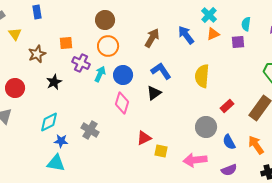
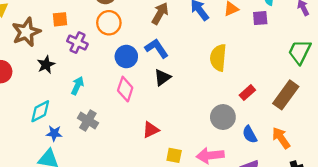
brown star: (37, 54) -> (26, 32), size x1.4
blue L-shape: (161, 71) -> (157, 48), moved
cyan arrow: (100, 74) -> (77, 86), moved
yellow square: (161, 151) -> (174, 155), moved

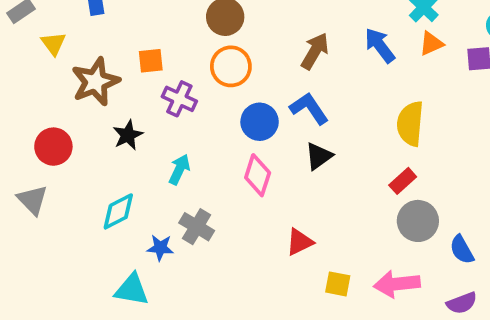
red rectangle: (247, 93) -> (403, 181), moved
blue star: (54, 133) -> (160, 248), moved

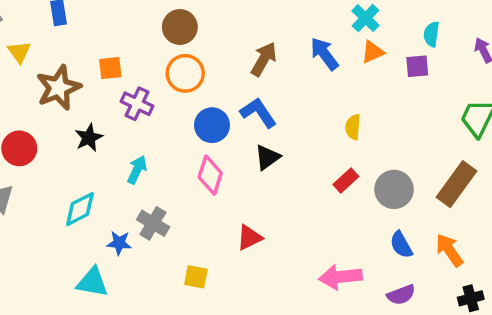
yellow semicircle: (410, 124) -> (353, 127), size x0.6
gray circle: (418, 221) -> (394, 189), moved
yellow square: (338, 284) -> (196, 277), moved

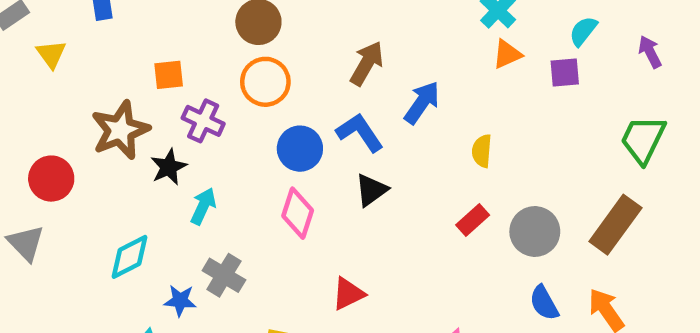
cyan semicircle: (432, 34) -> (583, 31), turned 30
blue arrow: (324, 54) -> (422, 103), moved, turned 72
brown star: (58, 88) -> (120, 130), moved
black star: (89, 138) -> (169, 167), moved

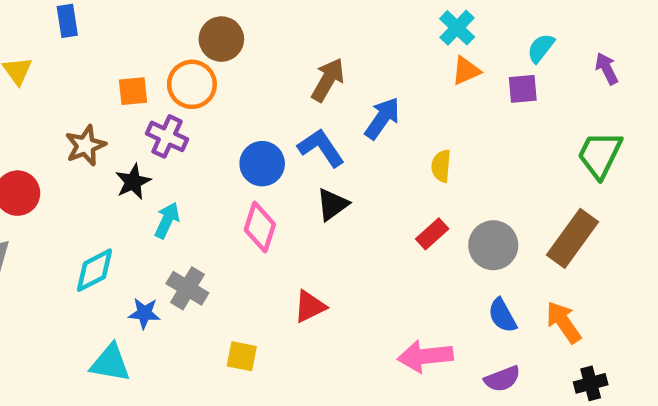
orange circle: (265, 82) -> (192, 84), moved
brown star: (120, 130) -> (85, 146), size x0.7

